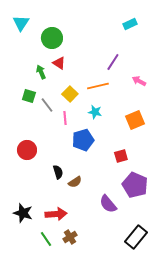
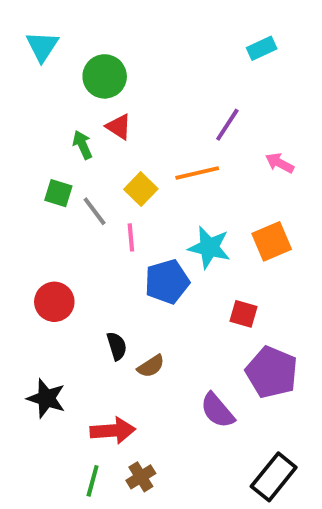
cyan star: (95, 112) -> (209, 247), moved, size x1.5
red square: (121, 156) -> (243, 314), turned 32
black star: (23, 213) -> (46, 398), moved
green line: (46, 239) -> (93, 481), turned 49

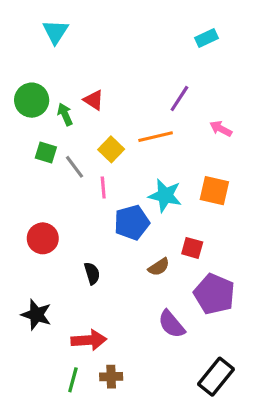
cyan triangle: (42, 46) -> (55, 32), moved
green circle: (105, 76) -> (32, 100), moved
orange square: (272, 241) -> (214, 191), turned 36
brown semicircle: (151, 366) -> (159, 267), moved
brown cross: (141, 477) -> (111, 377), turned 30

